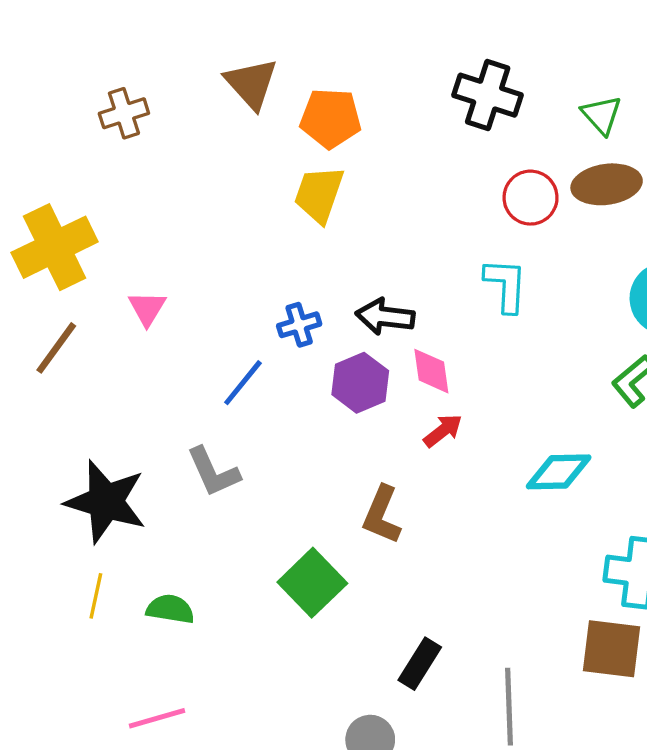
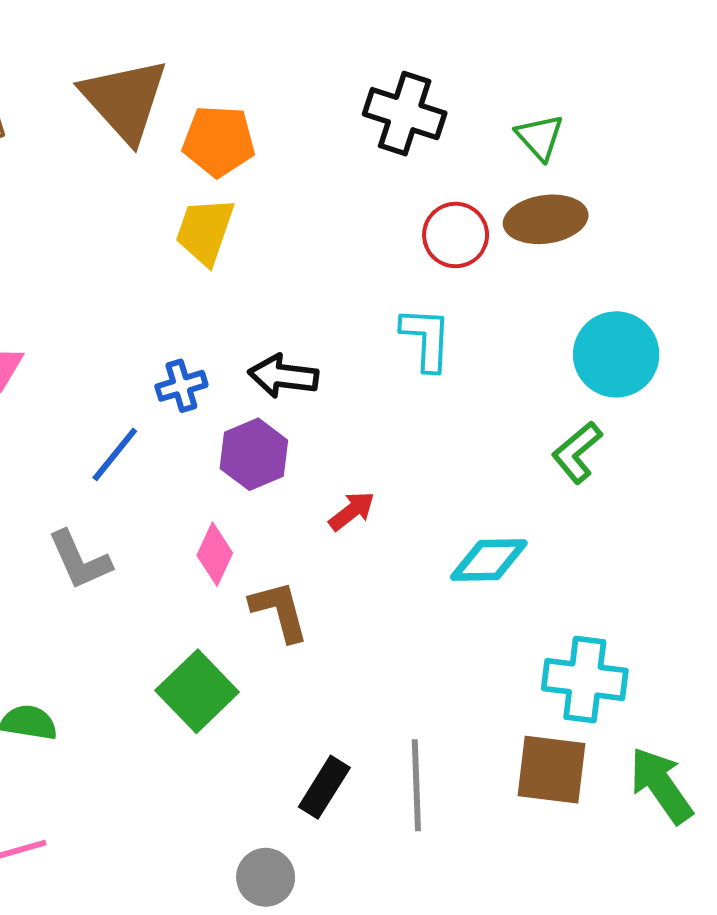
brown triangle: (251, 84) -> (125, 100), size x1.4
pink diamond: (431, 371) -> (215, 554), moved, turned 33
brown L-shape: (382, 515) -> (279, 611), turned 142
gray line: (509, 707) -> (416, 785), moved

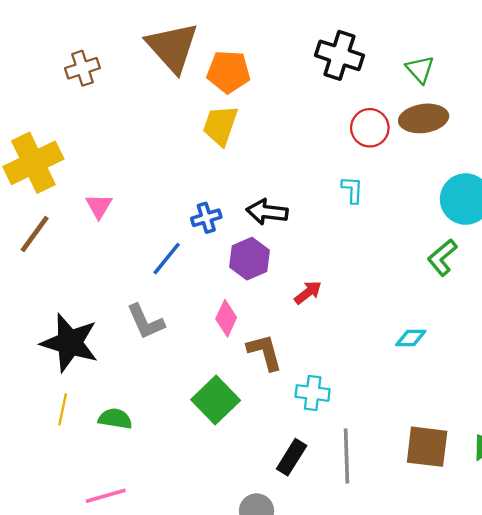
cyan L-shape: (426, 339) -> (352, 190), size x0.7
cyan diamond: (489, 560) -> (411, 338), moved, size x0.7
cyan cross: (585, 680) -> (313, 393), moved, size x0.7

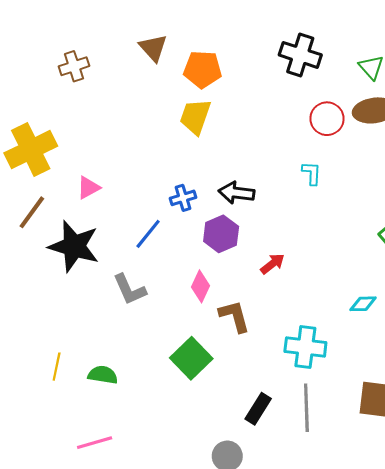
brown triangle: (172, 47) -> (153, 48), size x0.6
pink triangle: (99, 206) -> (88, 188), turned 30
black star: (70, 343) -> (74, 246), moved
cyan cross: (313, 393) -> (305, 347), moved, size x1.4

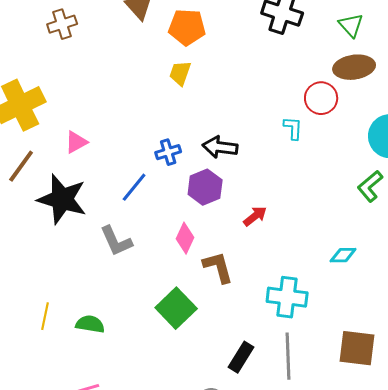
yellow trapezoid: (195, 117) -> (180, 73), size x0.7
red circle: (327, 119) -> (321, 98), moved

